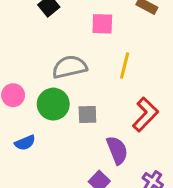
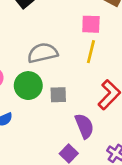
pink square: (102, 24) -> (91, 24), moved

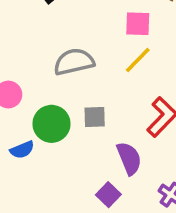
yellow line: (91, 52) -> (138, 60), turned 30
green circle: (28, 86) -> (52, 124), moved

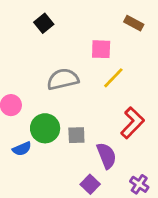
pink square: (138, 24) -> (101, 49), moved
gray square: (95, 117) -> (76, 135), moved

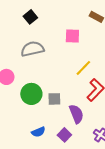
yellow line: (113, 78) -> (83, 68), moved
gray semicircle: (63, 79) -> (32, 49), moved
blue semicircle: (22, 149) -> (38, 132), moved

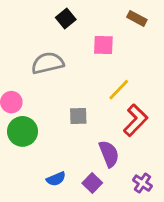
black square: (30, 17) -> (66, 18), moved
green circle: (31, 94) -> (22, 131), moved
gray square: (54, 99) -> (78, 116), moved

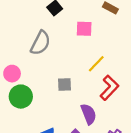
gray semicircle: (48, 63) -> (40, 43), turned 130

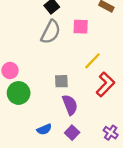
gray semicircle: (40, 43) -> (51, 32), moved
purple semicircle: (89, 114) -> (70, 105), moved

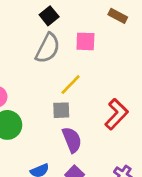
yellow line: (92, 61) -> (71, 85), moved

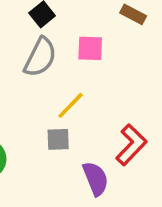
purple semicircle: (72, 140) -> (96, 179), moved

